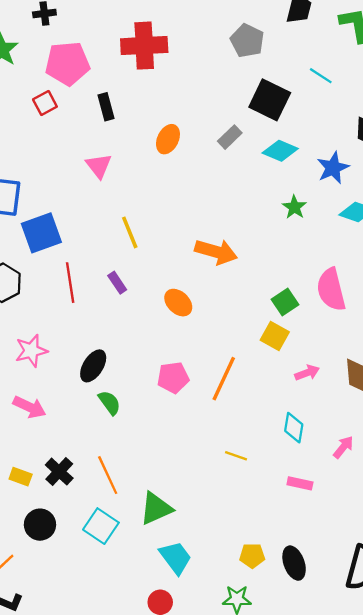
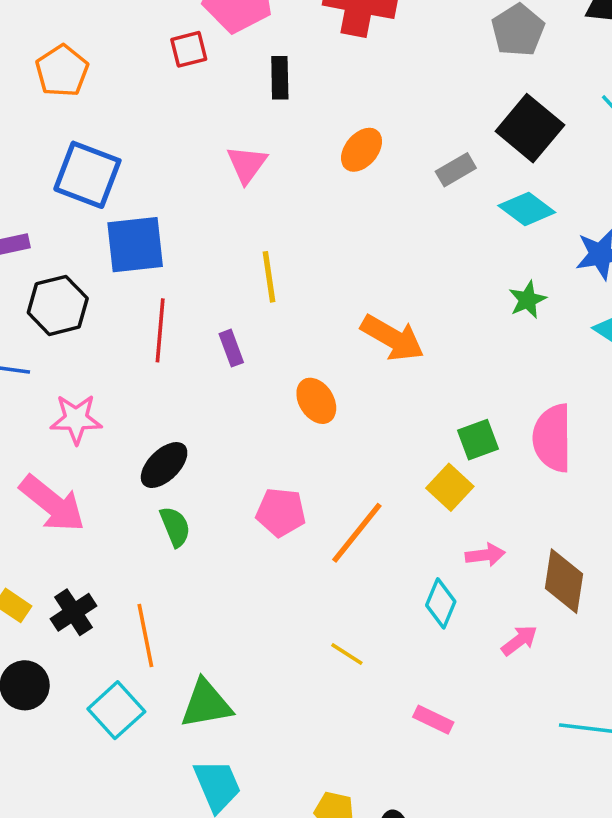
pink arrow: (29, 407) -> (52, 504), size x1.4
cyan diamond: (294, 428) -> (441, 603), moved
pink arrow: (343, 447) -> (519, 640), moved

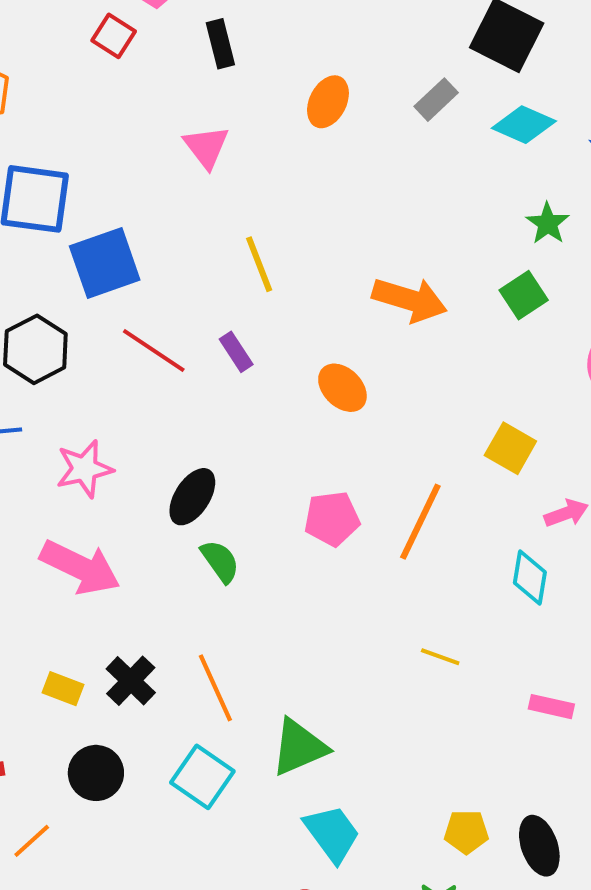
red square: (189, 49) -> (114, 36), turned -30
red line: (160, 330) -> (154, 350), turned -48
green square: (478, 440) -> (524, 295), moved

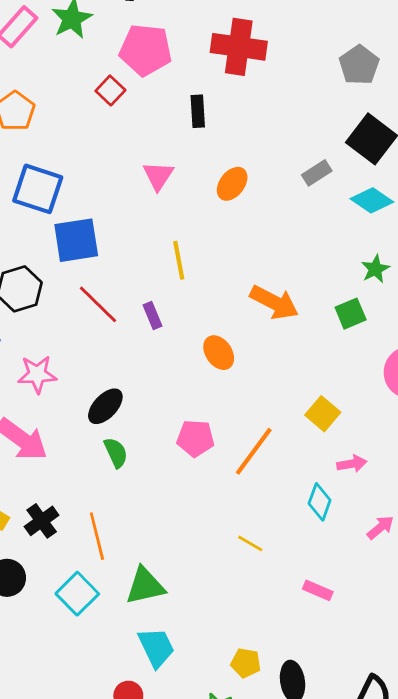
black rectangle: (220, 44) -> (198, 111), moved
orange ellipse: (328, 102) -> (232, 184), moved

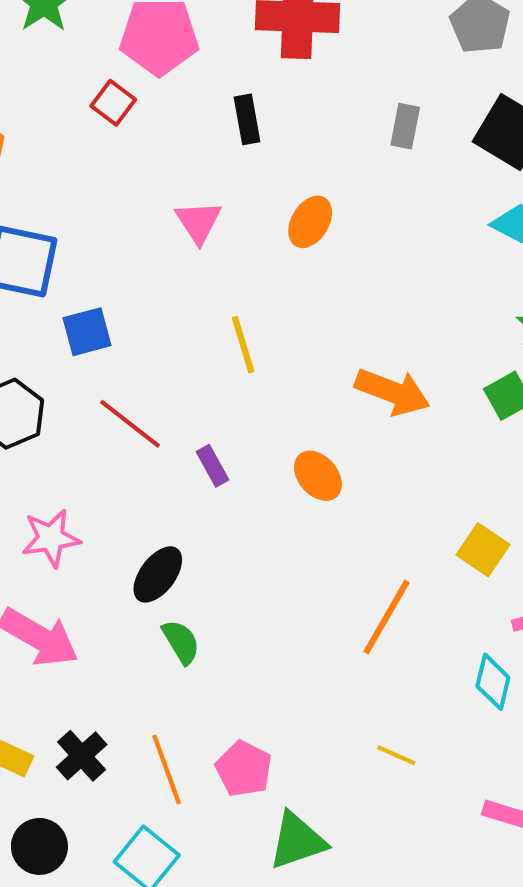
gray rectangle: (317, 173) -> (405, 126), moved, turned -40
blue square: (76, 240) -> (87, 332), size x0.7
purple rectangle: (152, 315) -> (213, 466), moved
pink pentagon: (195, 438) -> (244, 769), moved, turned 30
green triangle: (145, 586) -> (297, 841), moved

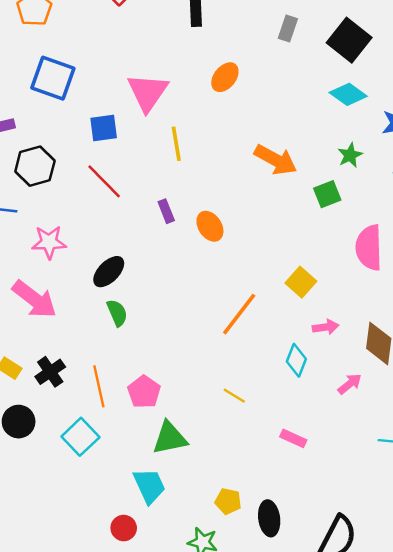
pink triangle: (199, 222) -> (148, 92), moved, size x1.5
blue square: (87, 332) -> (104, 128), moved
orange arrow: (392, 392) -> (276, 160), moved
purple rectangle: (213, 466) -> (166, 211), moved

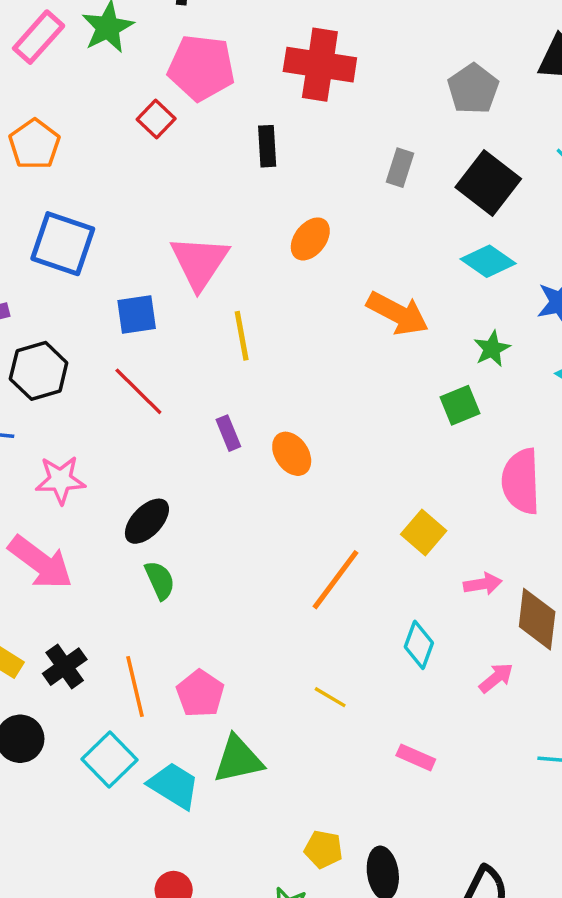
orange arrow: (276, 160) -> (398, 313), moved
pink arrow: (326, 327) -> (483, 584), moved
cyan trapezoid: (149, 486) -> (174, 786), moved, turned -33

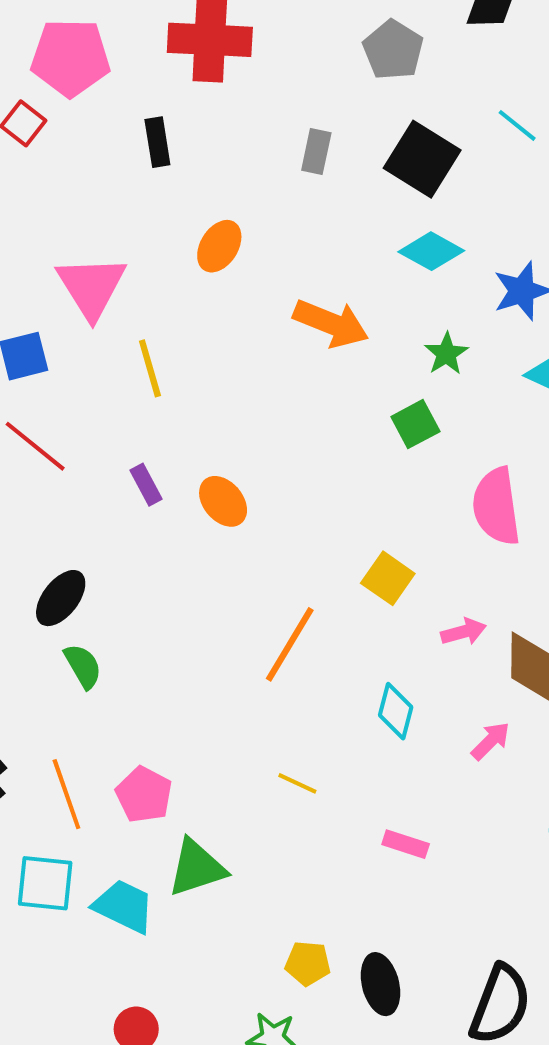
cyan square: (110, 760) -> (45, 883), turned -34

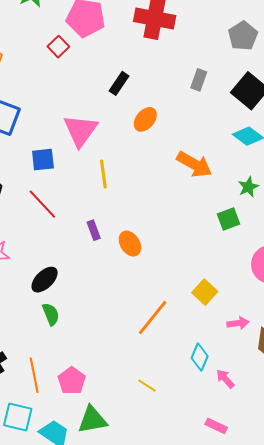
black rectangle: (157, 142) -> (119, 83), moved, turned 35
pink arrow: (491, 741) -> (225, 379), moved, turned -95
pink rectangle: (406, 844) -> (216, 426), moved

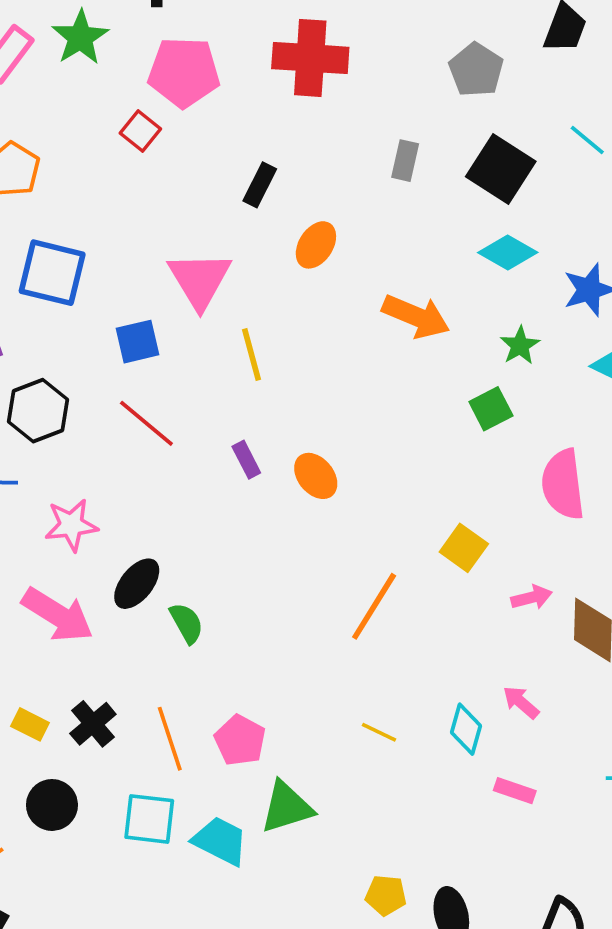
black ellipse: (45, 280) -> (137, 584), moved
cyan diamond: (200, 357) -> (466, 729), moved

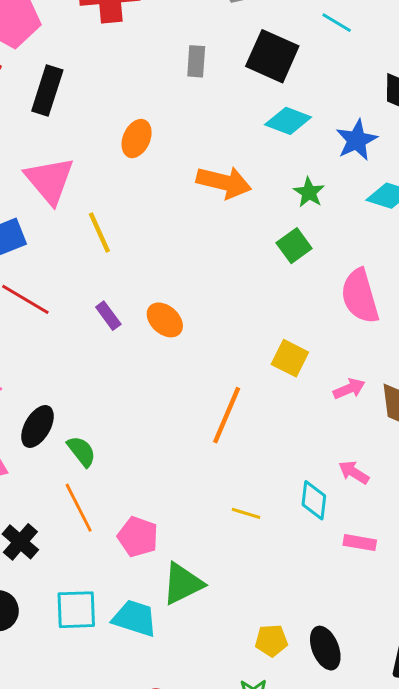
black rectangle: (260, 185) -> (47, 91), moved, size x1.4
orange line: (170, 739) -> (79, 508), moved

